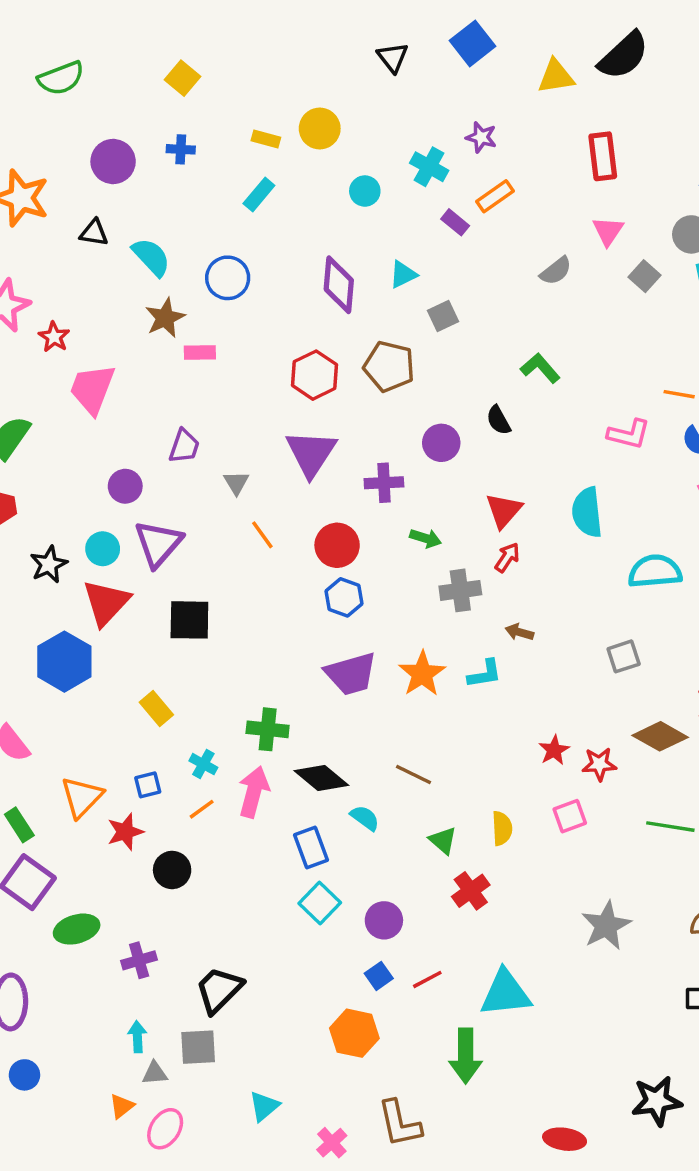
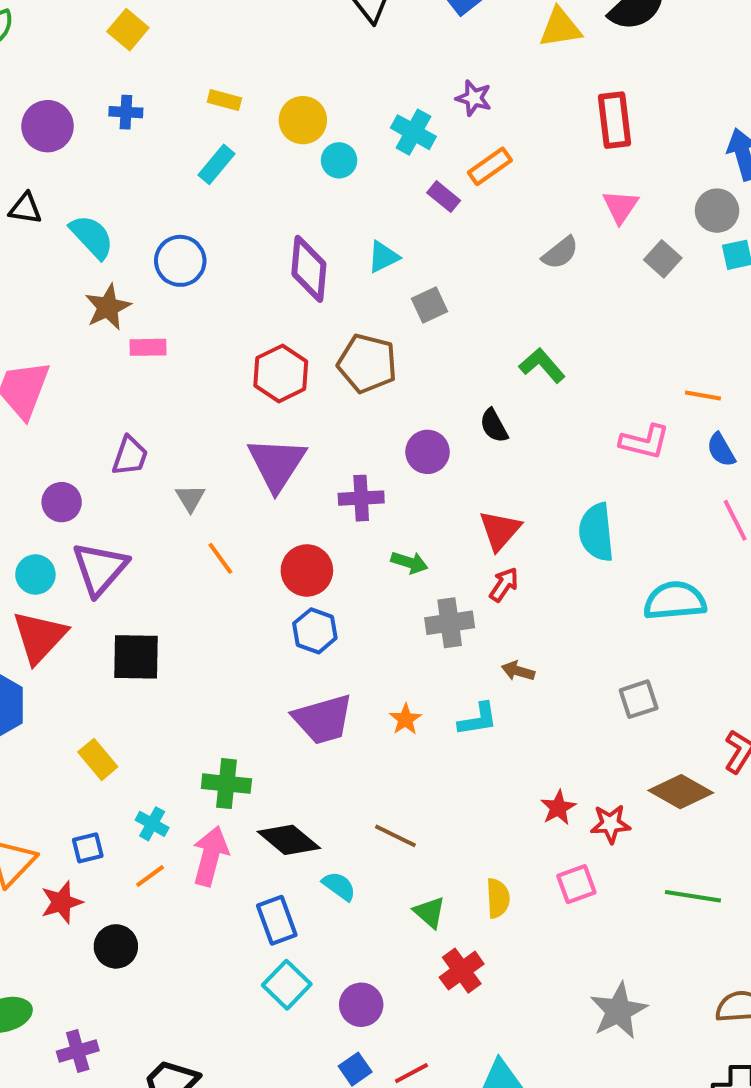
yellow circle: (320, 129) -> (303, 120), moved
orange star: (422, 674) -> (405, 719), size x0.6

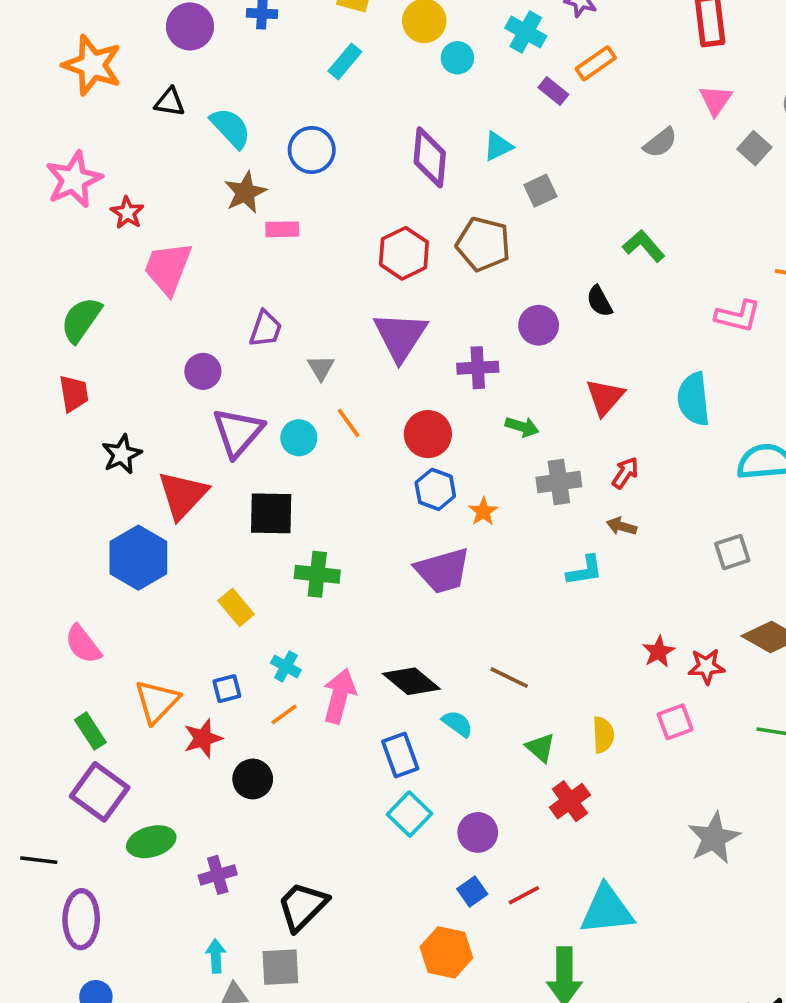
cyan circle: (35, 574) -> (299, 438), moved
red arrow: (504, 585) -> (625, 473), moved
orange star: (405, 719) -> (483, 512), moved
green cross: (226, 784) -> (317, 574), moved

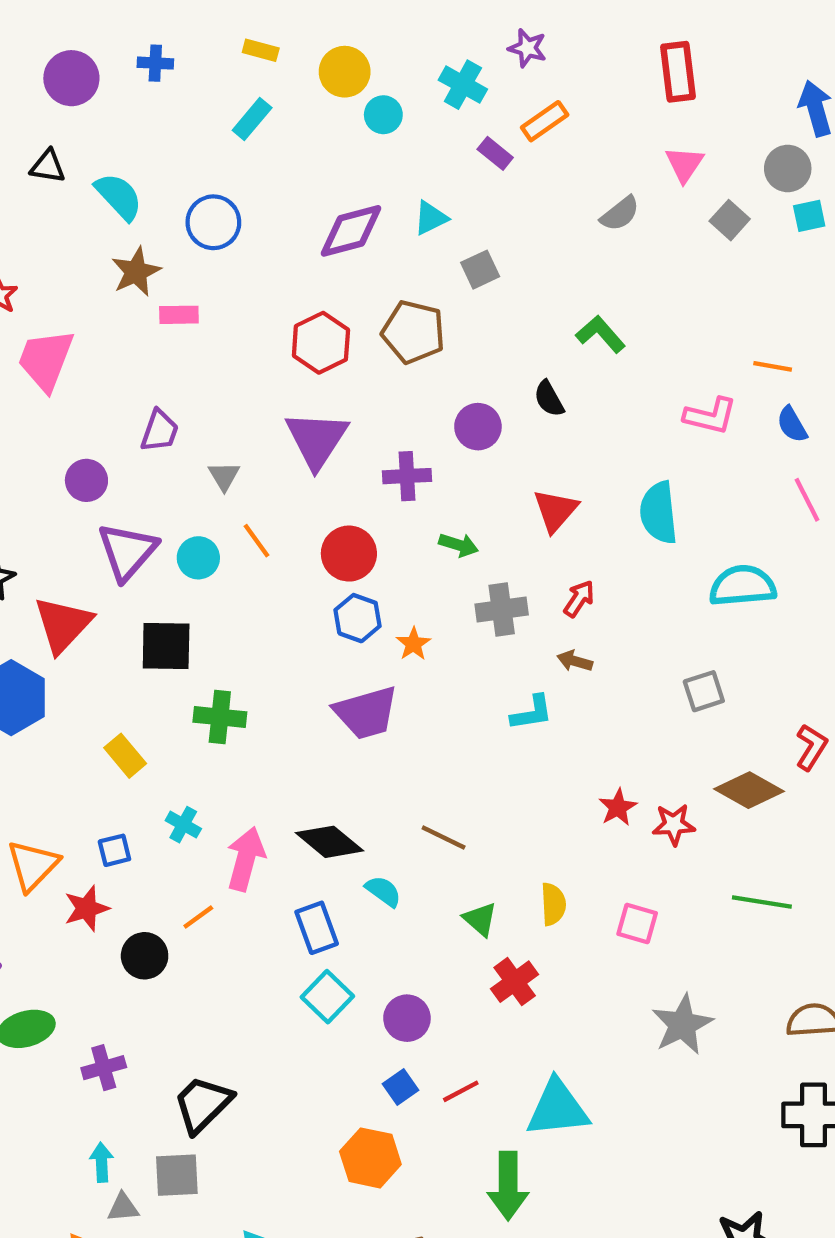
purple diamond: (430, 157) -> (351, 231), turned 70
orange line: (284, 714) -> (198, 917), moved
pink square: (675, 722) -> (637, 923), moved, turned 36

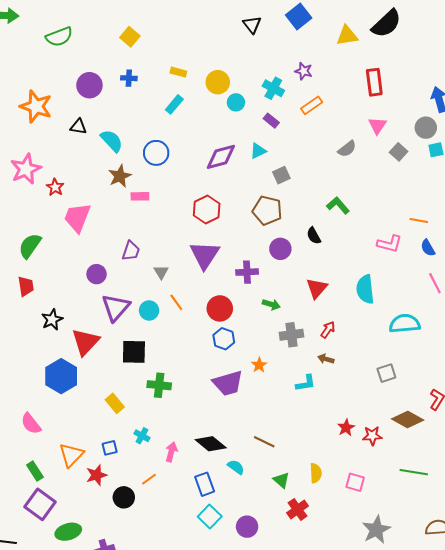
purple rectangle: (495, 153) -> (271, 121), moved
brown pentagon: (413, 332) -> (267, 210), moved
orange star: (413, 644) -> (259, 365), moved
pink arrow: (246, 859) -> (171, 452), size x0.7

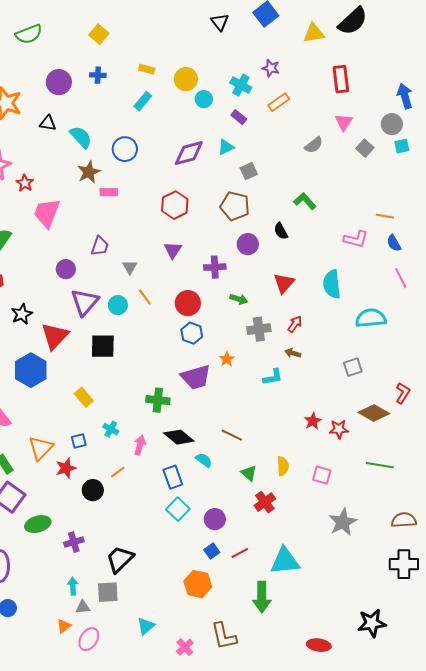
purple triangle: (205, 255) -> (173, 250), size x0.6
green cross: (159, 385) -> (158, 400), moved

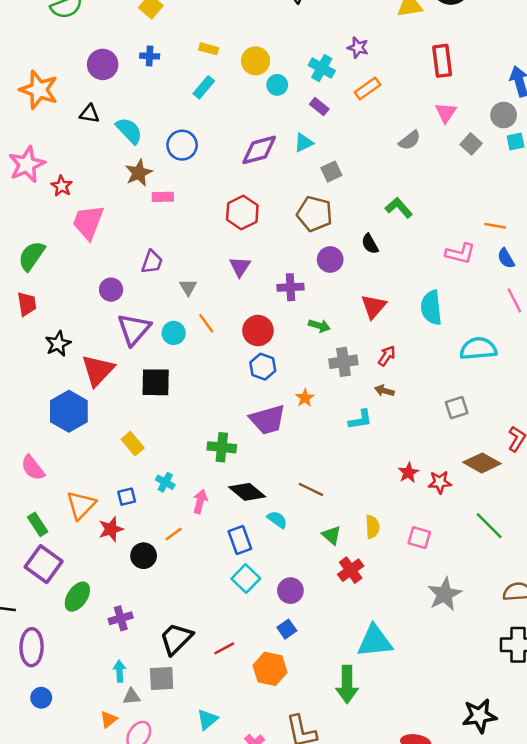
green line: (380, 465) -> (489, 526), turned 36
green ellipse: (38, 524) -> (77, 597), turned -40
red line: (240, 553) -> (224, 648), moved

